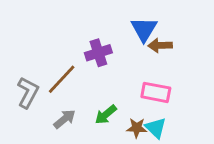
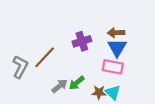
blue triangle: (144, 29) -> (117, 48), moved
purple cross: (98, 53) -> (82, 41), moved
gray arrow: (65, 119) -> (60, 86), moved

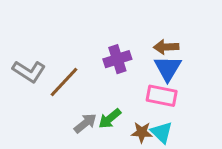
gray L-shape: (20, 67) -> (29, 71), moved, turned 95

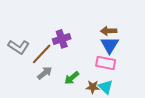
purple cross: (117, 59) -> (62, 39), moved
gray arrow: (85, 123) -> (45, 73), moved

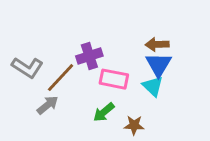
pink rectangle: (106, 63) -> (114, 79), moved
gray arrow: (45, 73) -> (48, 105), moved
cyan triangle: (106, 87) -> (153, 86), moved

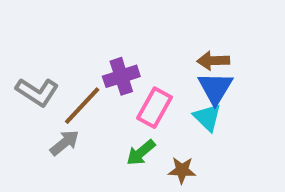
pink rectangle: (114, 79) -> (155, 108), turned -72

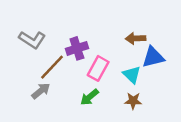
blue triangle: (215, 88) -> (153, 57), moved, turned 45
gray L-shape: (37, 92) -> (32, 40), moved
brown star: (182, 170) -> (133, 101), moved

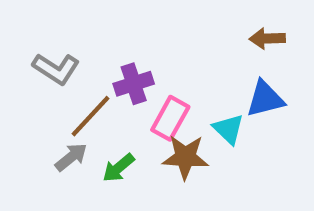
brown arrow: (136, 38) -> (267, 39), moved
green arrow: (89, 97) -> (119, 168), moved
brown star: (133, 101) -> (185, 157), moved, size x1.5

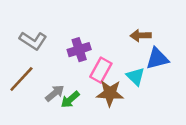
brown arrow: (267, 39) -> (141, 35), moved
brown line: (91, 116) -> (21, 79), moved
gray arrow: (71, 157) -> (55, 93), moved

